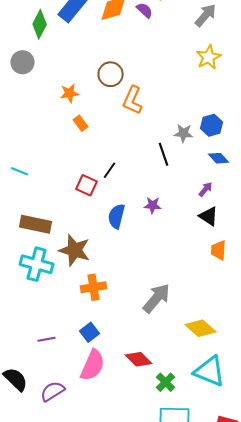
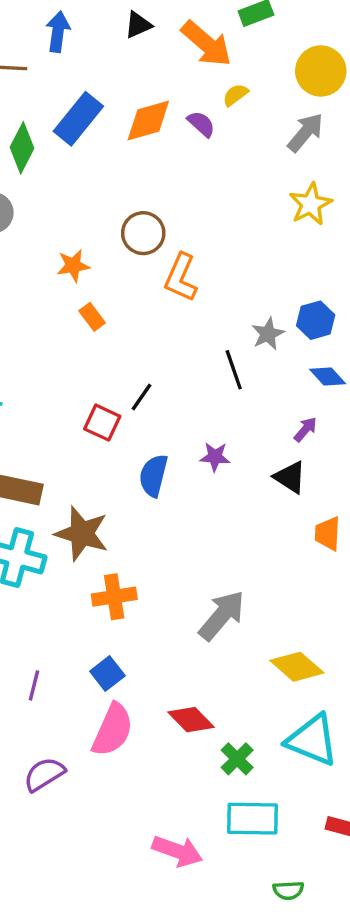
gray star: (184, 133) -> (268, 334), turned -30
black triangle: (209, 216) -> (290, 477), moved
purple line: (47, 339) -> (34, 685), turned -66

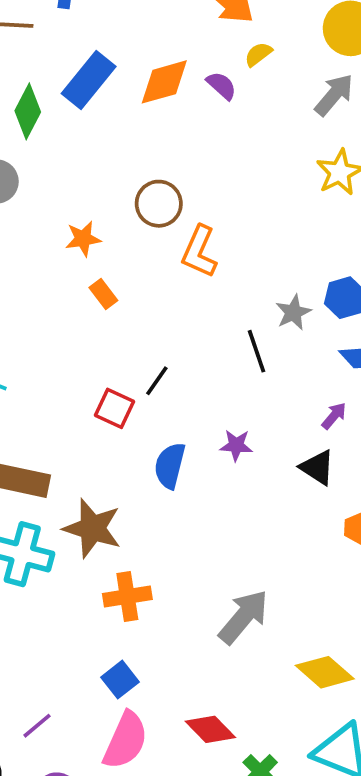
purple line: (34, 685) -> (37, 726), moved, turned 36

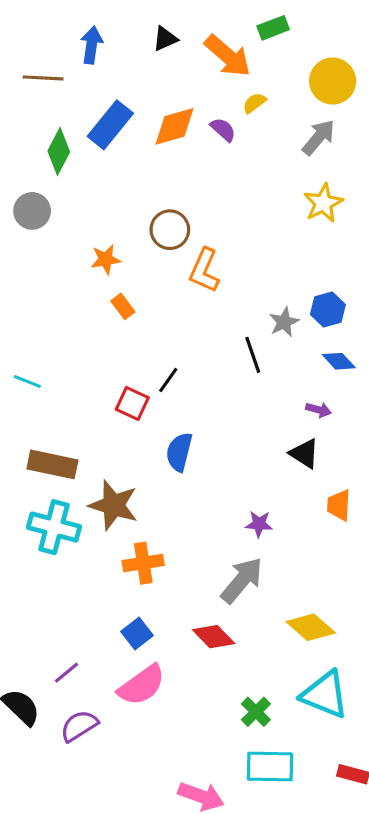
purple arrow: (334, 416) -> (319, 410), turned 65
purple star: (236, 445) -> (259, 524), moved
red diamond: (210, 729) -> (214, 637), moved
pink semicircle: (126, 740) -> (142, 685), turned 30

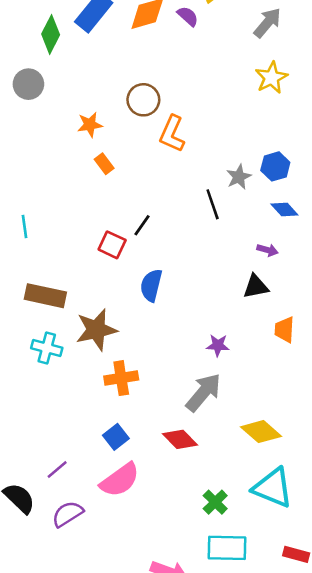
cyan line: (27, 382) -> (24, 227), turned 60
black triangle: (304, 454) -> (256, 287), turned -44
brown star: (113, 505) -> (96, 330), turned -30
cyan cross: (54, 527) -> (47, 348), size x0.7

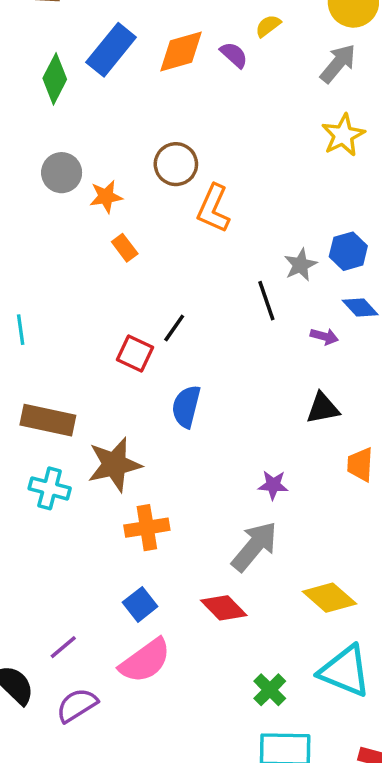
gray circle: (28, 84) -> (62, 173), moved
purple arrow: (267, 250) -> (324, 336), moved

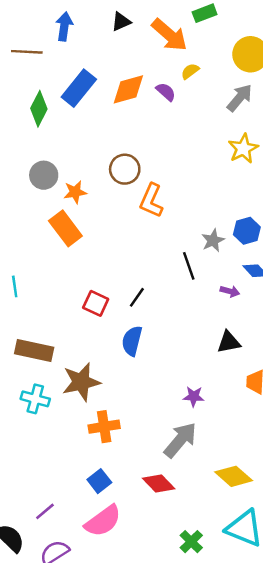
orange rectangle: (125, 248) -> (65, 228), moved, size x1.8
black line: (174, 328) -> (137, 297), moved

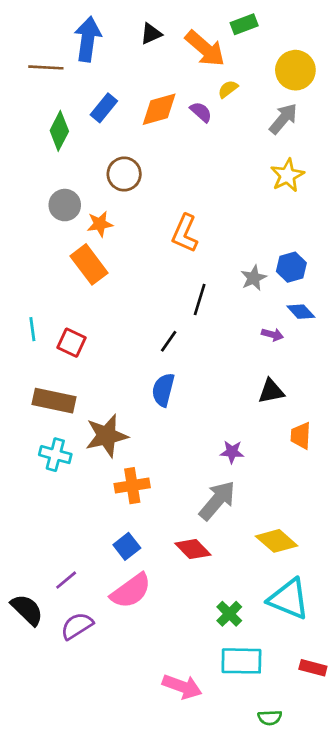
blue arrow: (64, 26) -> (88, 39), size x1.4
blue rectangle: (79, 88) -> (104, 108), size x0.7
brown circle: (125, 169) -> (124, 174), moved
black line: (189, 266) -> (200, 299), moved, turned 36
red square: (96, 303) -> (71, 343), moved

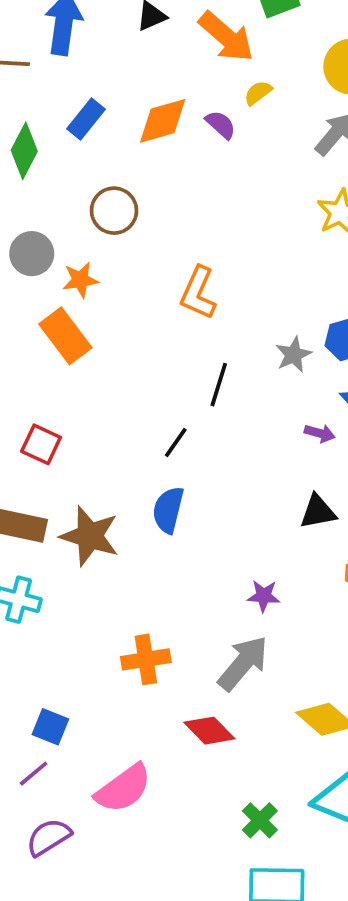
brown star: (107, 436) -> (90, 536), moved, turned 30
orange cross: (132, 486) -> (146, 659), moved
blue square: (127, 546) -> (50, 727), moved, turned -30

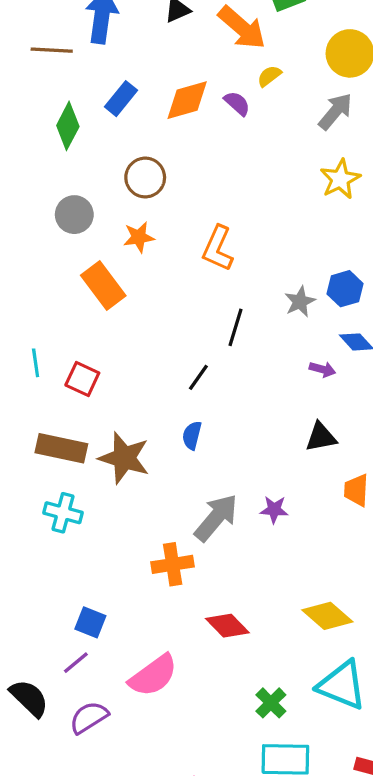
orange star: (80, 280) -> (139, 237), moved
blue semicircle: (168, 510) -> (192, 435), size x0.7
gray arrow: (243, 663) -> (216, 518), moved

